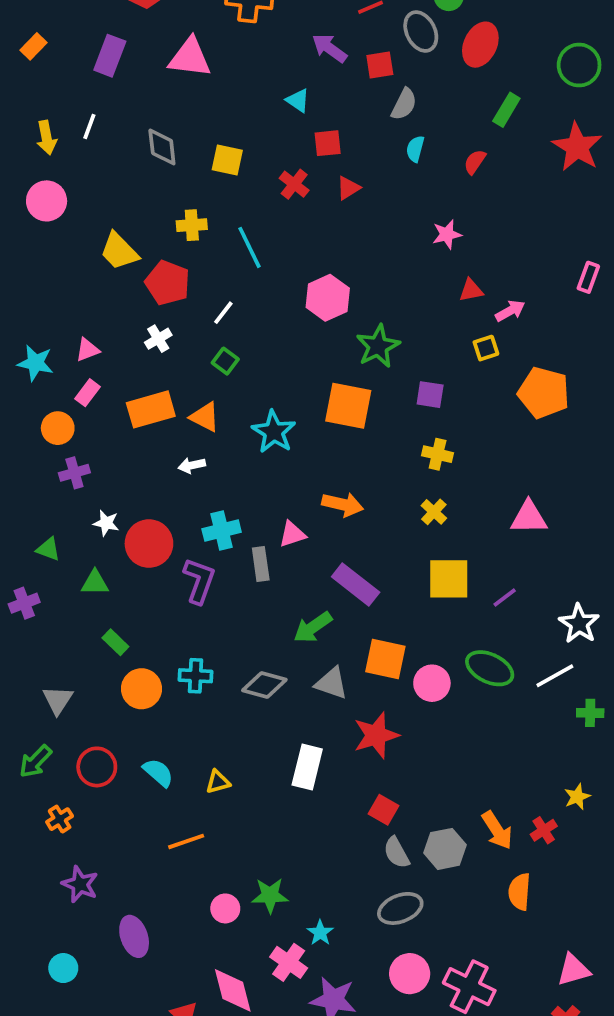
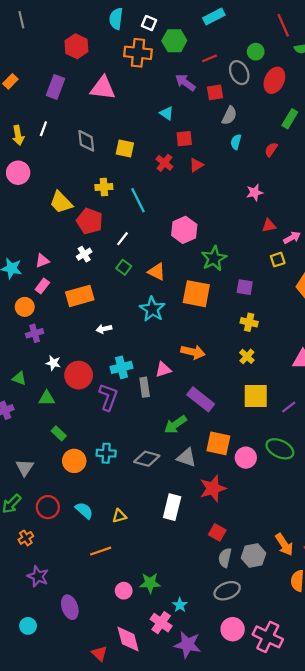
orange triangle: (205, 417) -> (157, 272), moved
gray semicircle: (397, 853) -> (225, 558), turned 42

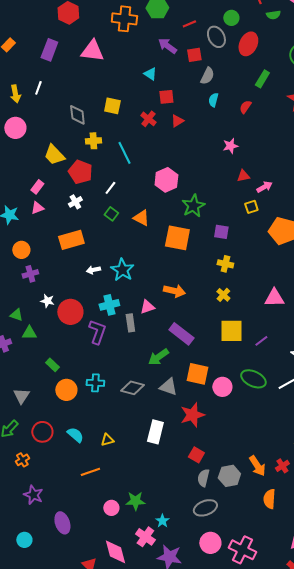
gray diamond: (86, 141) -> (77, 115), moved
pink rectangle: (42, 286) -> (37, 187), moved
cyan star: (152, 309) -> (122, 270), moved
green triangle: (47, 398) -> (29, 333), moved

